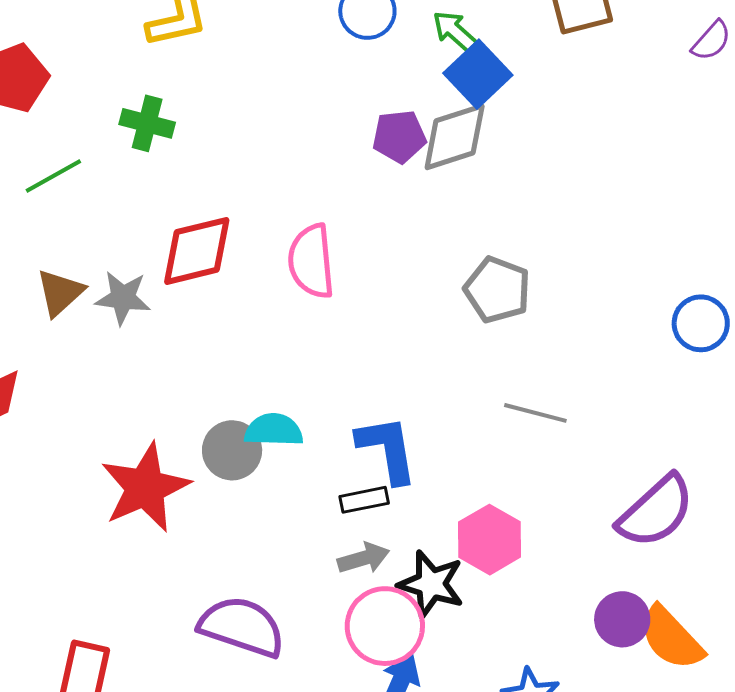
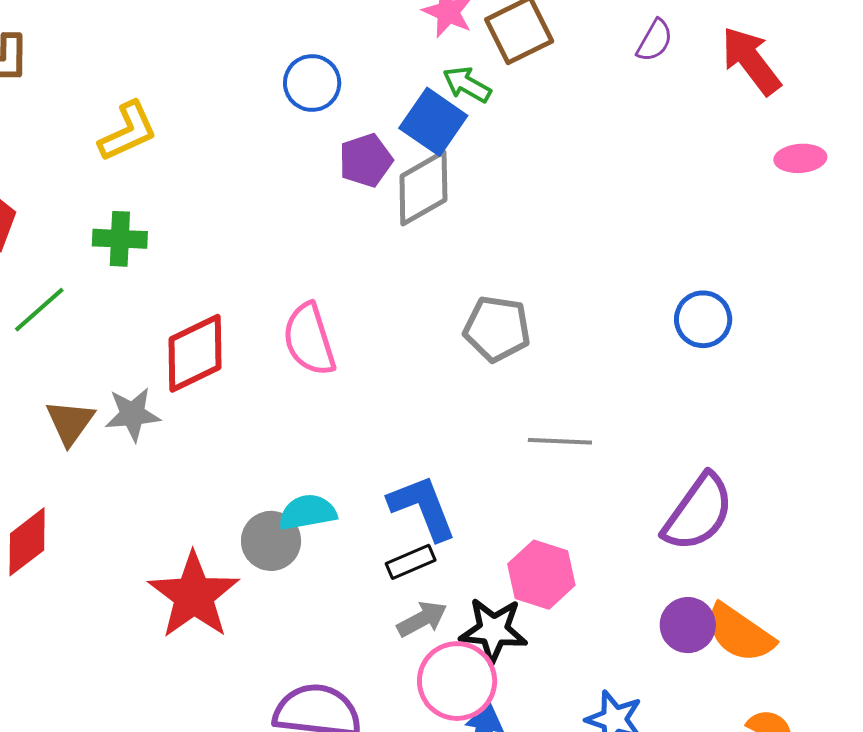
green arrow: (455, 31) -> (467, 84), moved
purple pentagon: (399, 136) -> (366, 160), moved

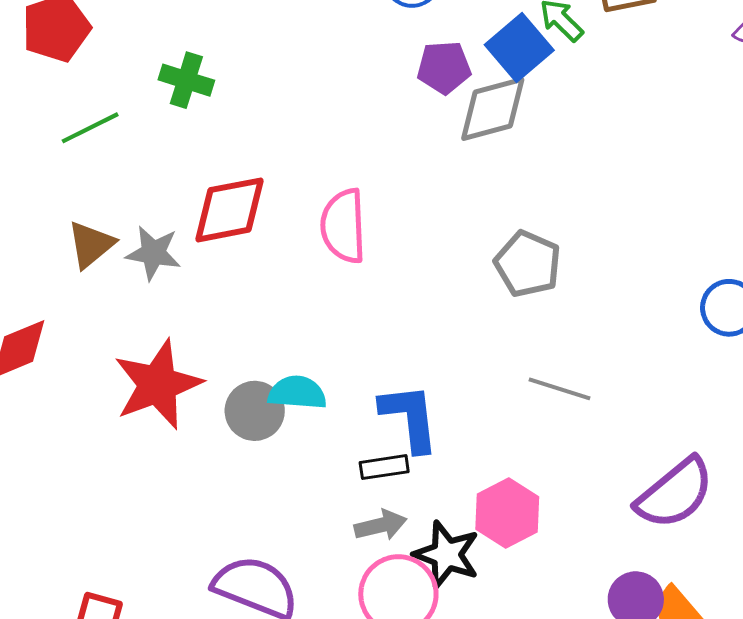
red star: (194, 595) -> (158, 385), moved

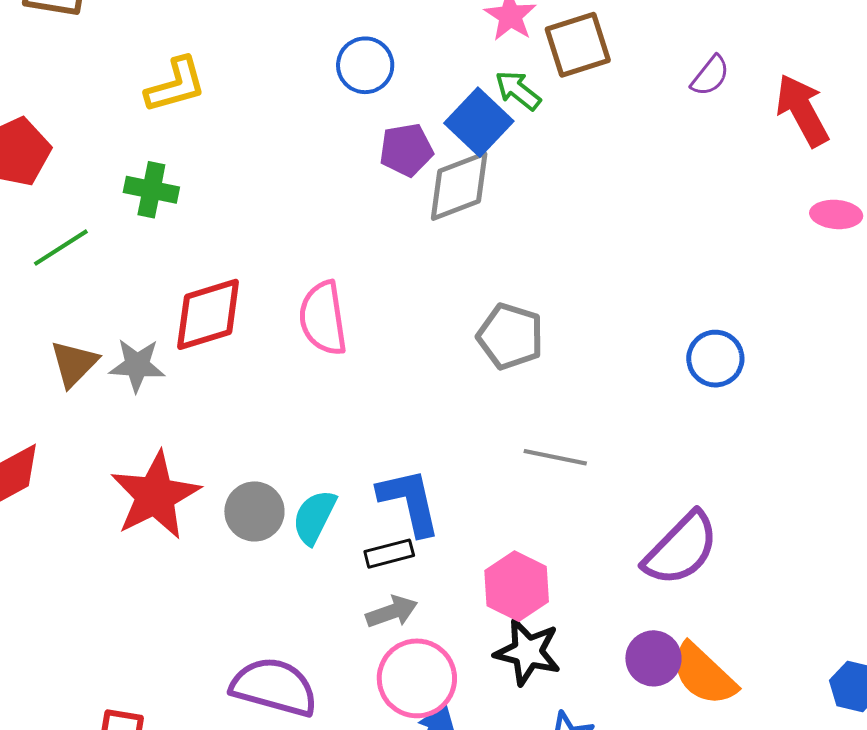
cyan semicircle: (297, 393) -> (314, 517), moved, turned -62
black star: (447, 555) -> (528, 652), moved

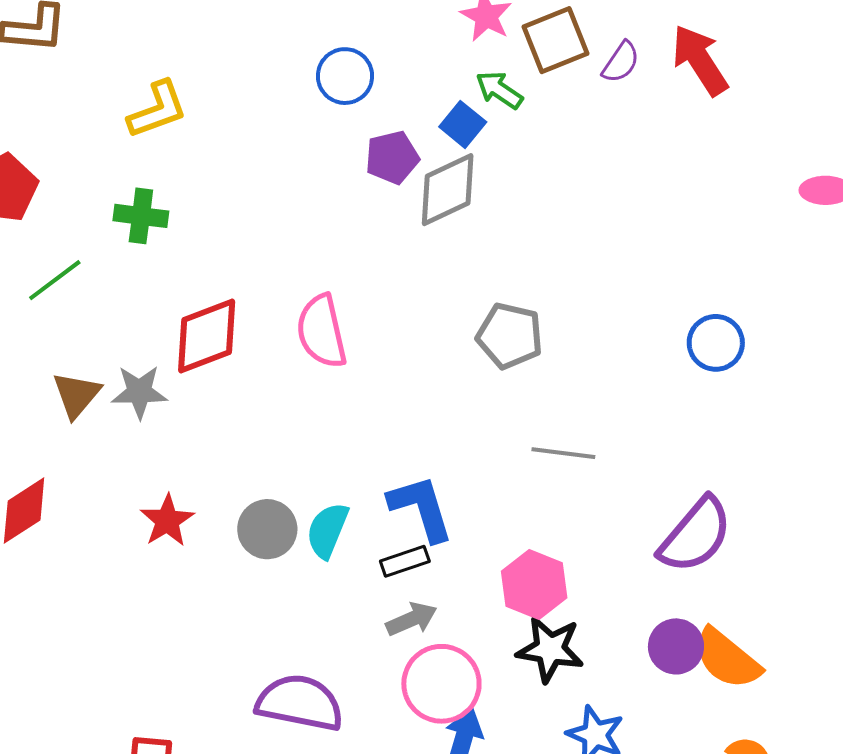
purple semicircle: (710, 76) -> (621, 62), moved
red arrow: (802, 110) -> (700, 60), moved
blue square: (479, 122) -> (463, 124), size x0.7
red star: (155, 496) -> (167, 521), size x0.6

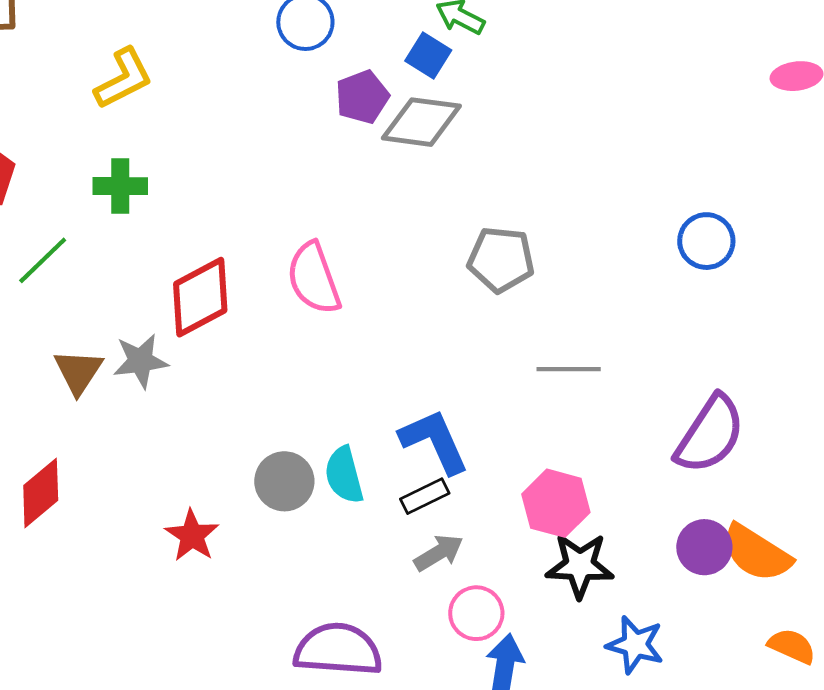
gray diamond: (448, 190) -> (421, 122), turned 40
red star: (167, 521) -> (192, 536), moved
cyan semicircle: (327, 530) -> (344, 475), turned -30
pink circle: (441, 684) -> (476, 613), size x0.7

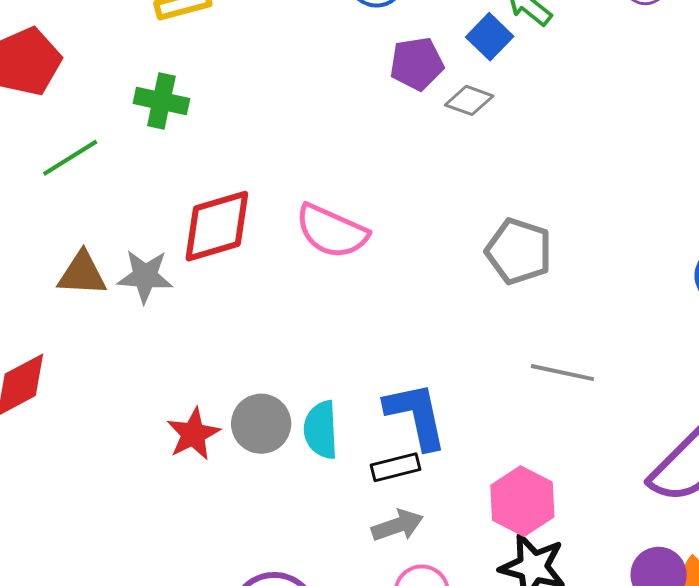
gray diamond: (421, 122) -> (469, 100), size x0.6
pink semicircle: (314, 278) -> (332, 231), turned -58
brown triangle: (78, 372) -> (82, 274), turned 48
red star: (192, 536) -> (193, 434), moved

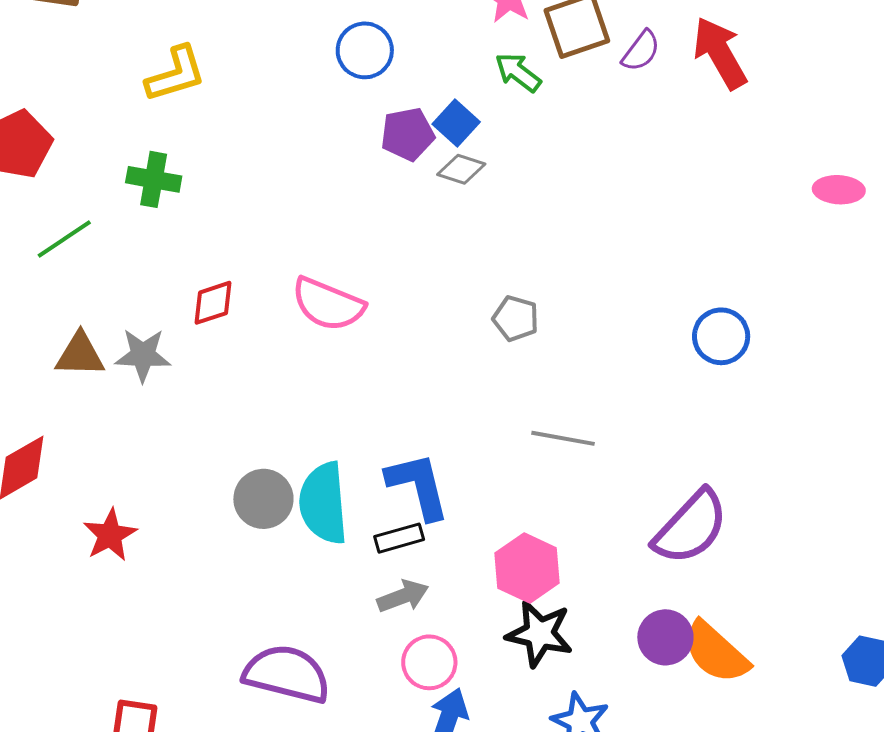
blue square: (490, 37) -> (456, 123), moved
red diamond: (217, 226) -> (213, 303), size x0.6
gray pentagon: (519, 251) -> (516, 318), size x0.7
cyan semicircle: (321, 430) -> (323, 503), size x1.4
red star: (193, 434) -> (110, 535), moved

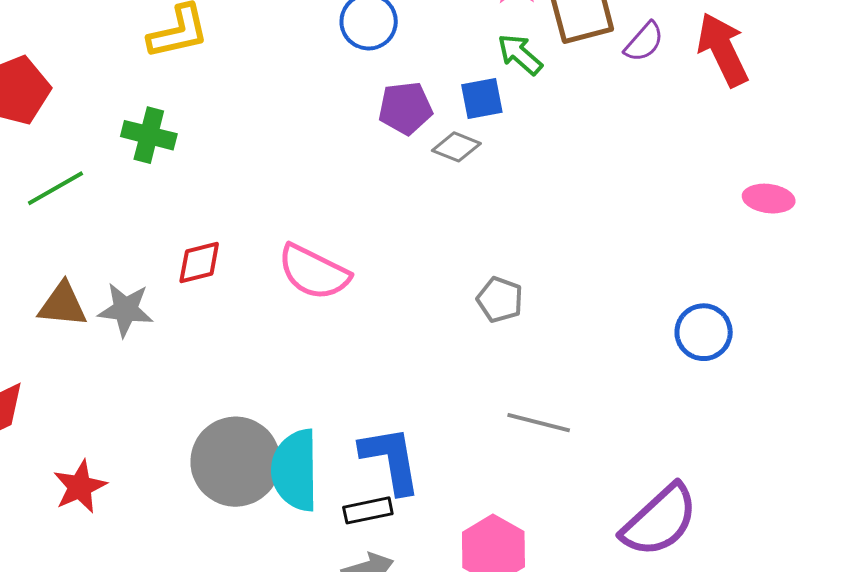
blue square: (456, 123) -> (482, 98), moved, turned 33
pink ellipse: (839, 190) -> (769, 199), moved
gray circle: (263, 499) -> (236, 462), size x1.5

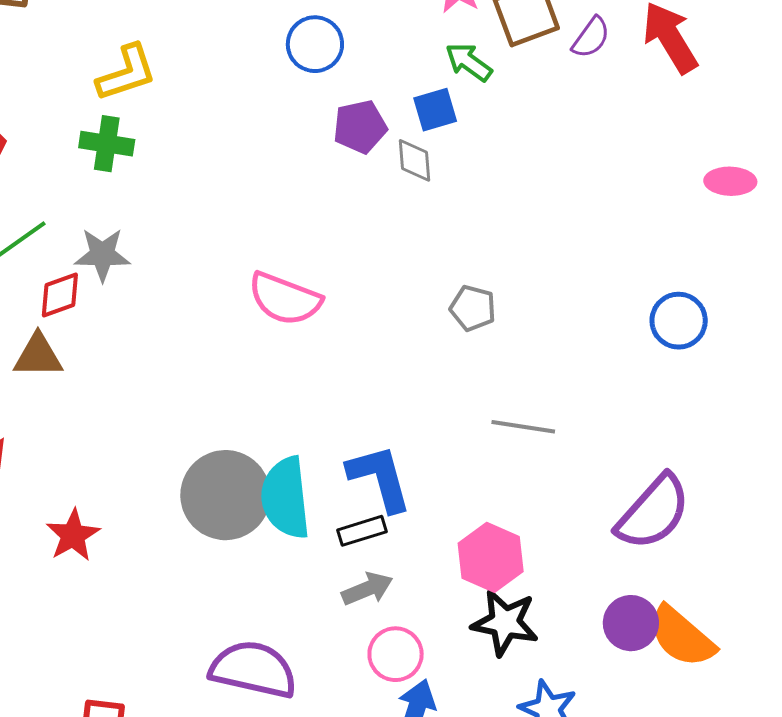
green cross: (149, 135) -> (107, 144), moved
gray diamond: (456, 147) -> (415, 160), turned 69
red diamond: (199, 262) -> (60, 295), moved
gray star: (126, 310) -> (102, 255), moved

